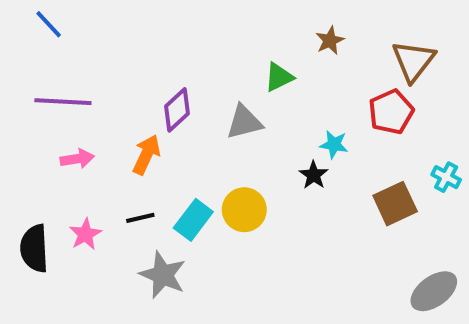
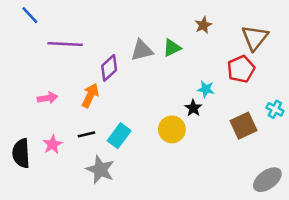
purple line: (63, 102) -> (65, 44), moved
gray triangle: (244, 122) -> (142, 50), moved
yellow circle: (244, 210) -> (172, 129), moved

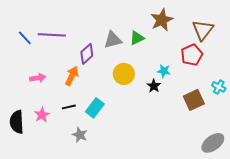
blue line: (30, 15) -> (25, 38), moved
brown star: (203, 25) -> (162, 20), size x1.6
yellow circle: (172, 129) -> (124, 74), moved
gray star: (100, 170) -> (80, 135), size x0.7

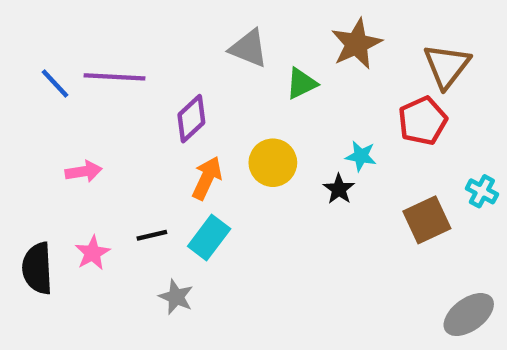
gray triangle: (113, 40) -> (249, 48), moved, turned 36
orange arrow: (72, 76) -> (207, 178), moved

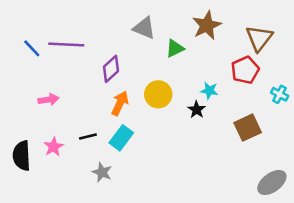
cyan cross: (482, 191) -> (280, 94), moved

